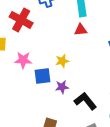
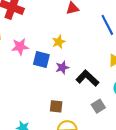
blue square: (42, 76) -> (41, 60), turned 30

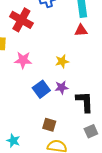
blue square: (41, 60) -> (41, 89), moved, turned 30
black L-shape: (87, 78) -> (85, 102), turned 35

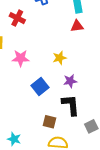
red cross: (21, 20) -> (17, 18), size x0.7
purple star: (61, 87) -> (70, 81), moved
black L-shape: (85, 102) -> (71, 105), moved

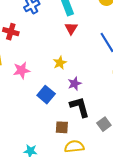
red triangle: (77, 26) -> (71, 28), turned -40

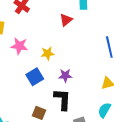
red triangle: (71, 28) -> (66, 20), moved
yellow star: (60, 63) -> (48, 53), moved

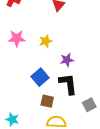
blue square: (35, 77) -> (40, 77), moved

